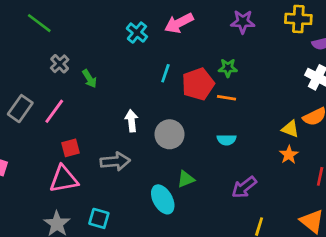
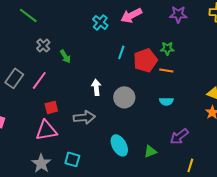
green triangle: (186, 179) -> (150, 151), moved

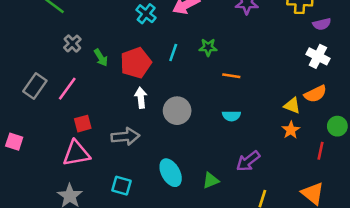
green star: (167, 48) -> (208, 47), moved
red pentagon: (145, 60) -> (136, 63), moved
cyan square: (72, 159) -> (121, 186), moved

